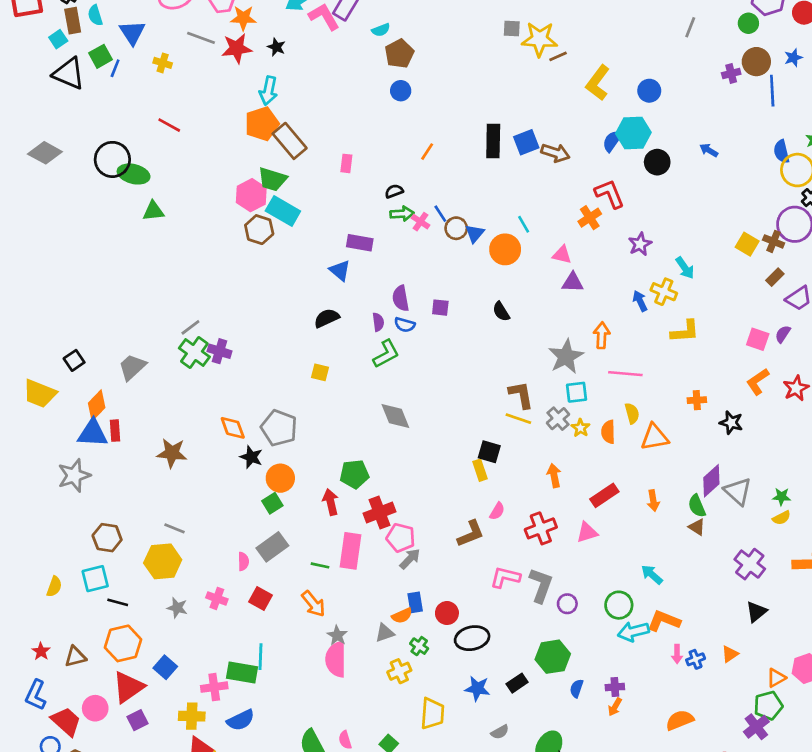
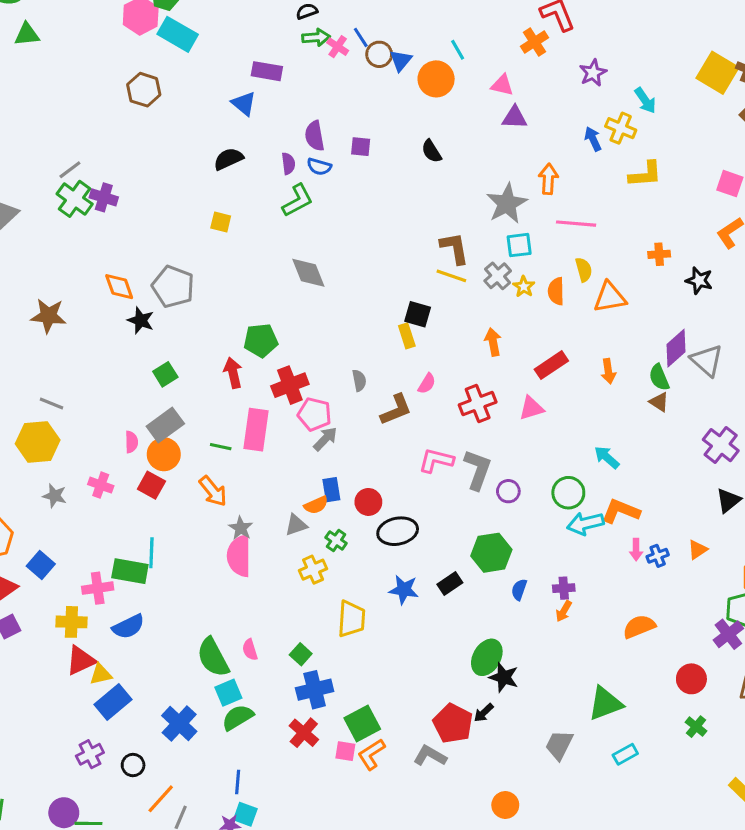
brown hexagon: (259, 230) -> (144, 90), moved
yellow square: (747, 244) -> (718, 73), size x1.5
orange circle: (280, 478) -> (164, 454), moved
gray semicircle: (500, 732) -> (359, 380), moved, turned -72

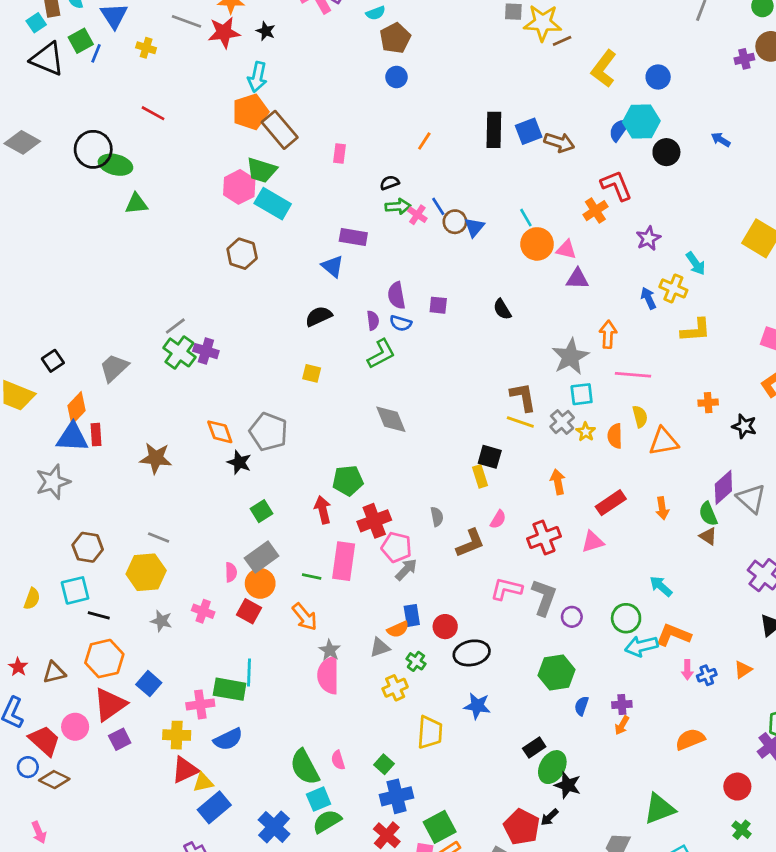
orange circle: (436, 79) -> (537, 244), moved
black rectangle: (450, 583) -> (534, 748), moved

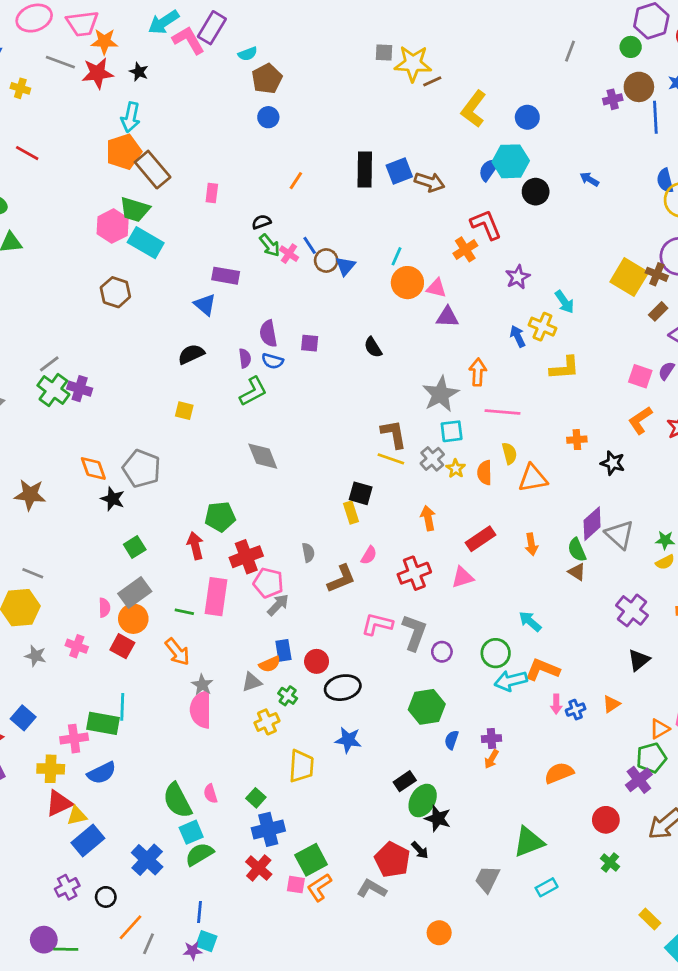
green arrow: (398, 206) -> (270, 245), turned 55
cyan line: (526, 218) -> (396, 256), turned 54
black arrow: (550, 817) -> (420, 850), turned -90

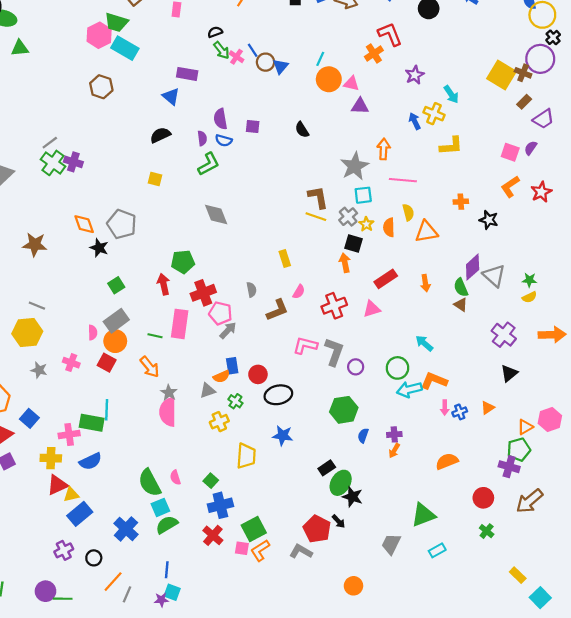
black square: (361, 493) -> (353, 243), moved
purple cross: (639, 780) -> (509, 467), turned -36

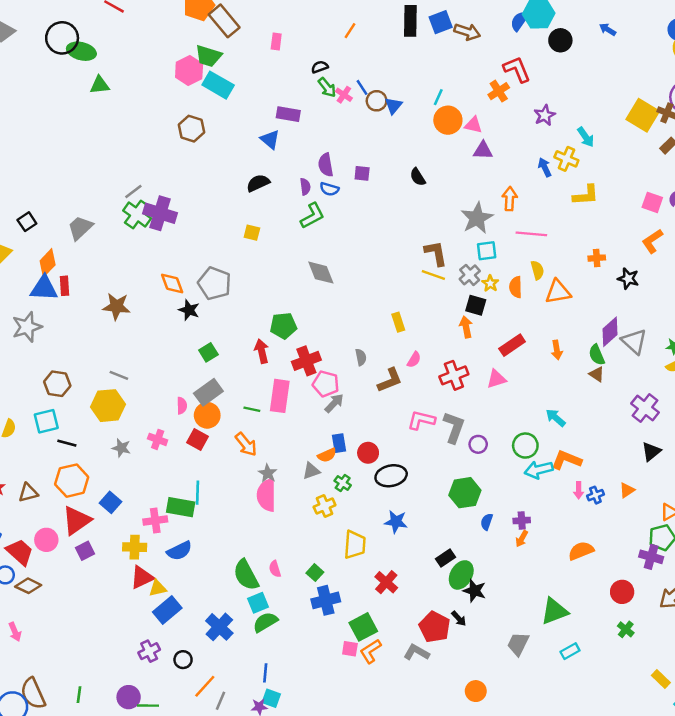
purple cross: (73, 162) -> (160, 213), size x1.5
red cross: (213, 535) -> (386, 582), moved

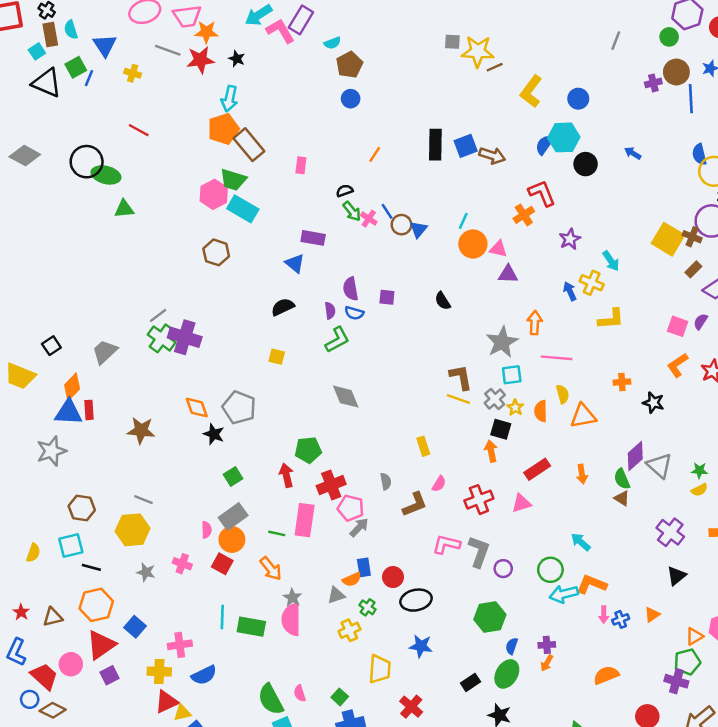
green rectangle: (181, 507) -> (251, 627), moved
green ellipse: (461, 575) -> (507, 674), moved

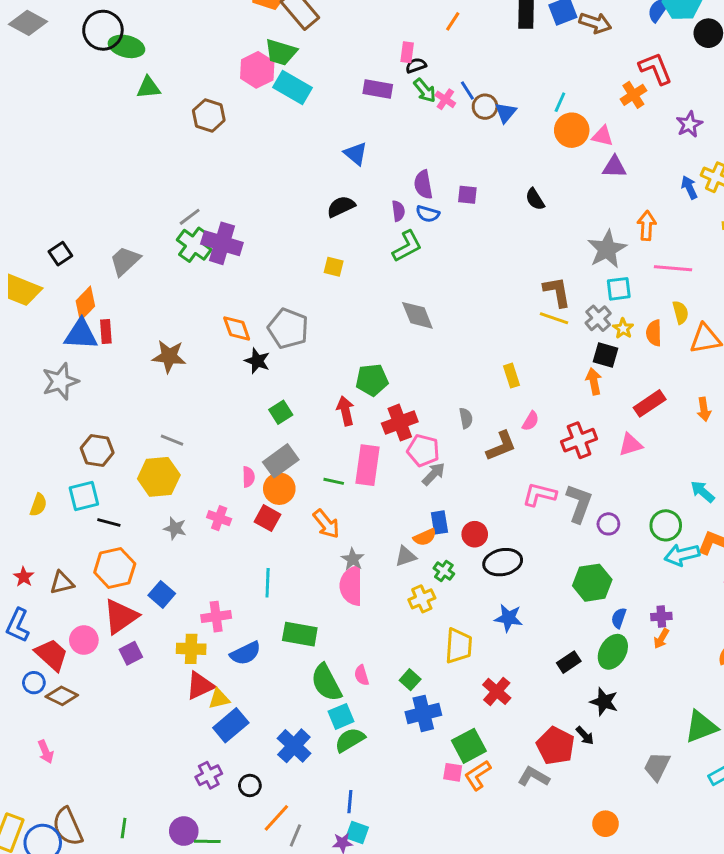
pink rectangle: (301, 165) -> (407, 52), moved
purple rectangle: (313, 238) -> (378, 89), moved
brown hexagon: (216, 252) -> (209, 115), moved
green rectangle: (251, 627) -> (300, 634), moved

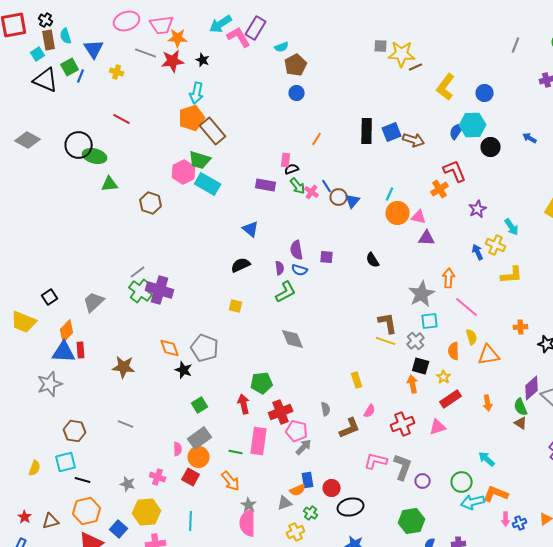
pink line: (673, 268) -> (467, 307), turned 35
yellow star: (623, 329) -> (444, 377), moved
yellow hexagon: (159, 477) -> (147, 512), moved

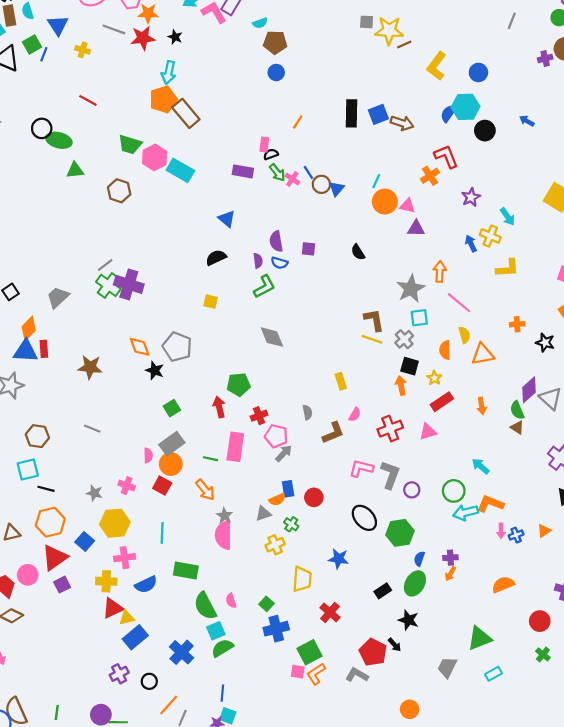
brown pentagon: (296, 65) -> (275, 42), turned 30
black circle: (79, 145) -> (42, 128), size x0.7
green trapezoid: (200, 160) -> (130, 145), moved
red cross: (281, 412) -> (259, 416), size x0.7
black ellipse: (351, 507) -> (364, 518), moved, turned 60

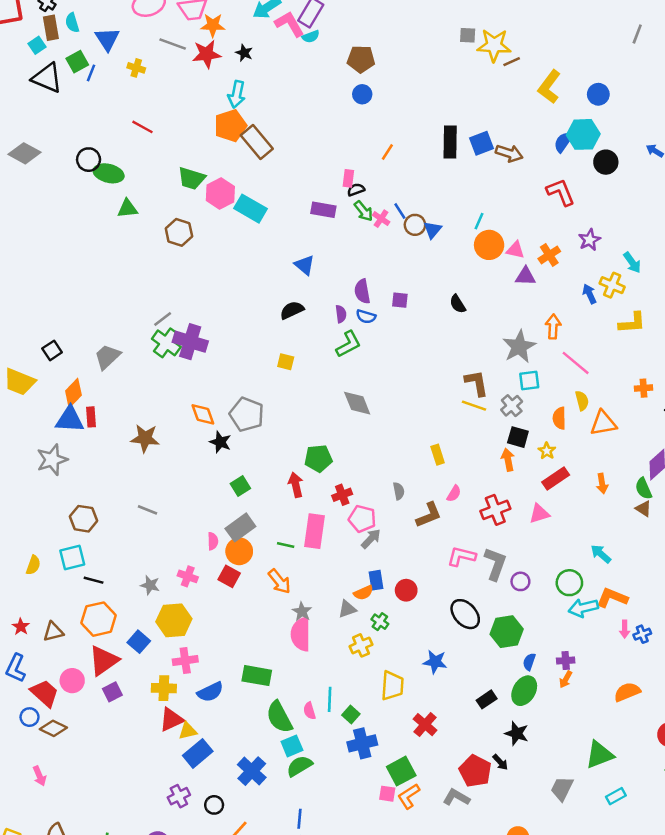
cyan semicircle: (260, 23) -> (311, 37), moved
orange cross: (430, 176) -> (549, 255), moved
cyan line: (162, 533) -> (330, 699), moved

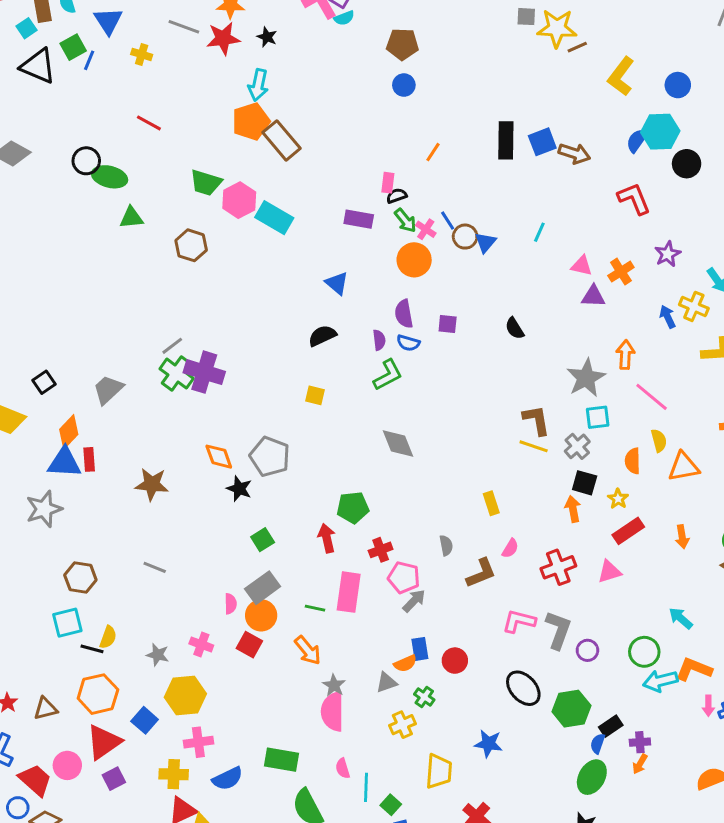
orange circle: (489, 245) -> (414, 260), moved
yellow semicircle: (33, 565) -> (108, 637), moved
black rectangle: (487, 699) -> (611, 726), moved
pink semicircle: (309, 711) -> (343, 768), moved

